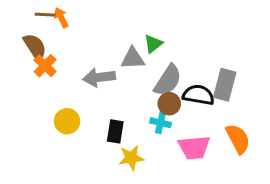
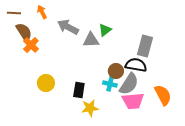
brown line: (45, 15) -> (14, 13), moved
gray arrow: (99, 77) -> (68, 27), moved, turned 35
gray semicircle: (168, 80) -> (129, 84), moved
gray rectangle: (225, 85) -> (145, 46), moved

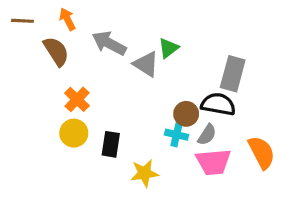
brown semicircle: (24, 32) -> (56, 51), moved
gray triangle: (91, 40) -> (146, 64), turned 36
orange cross: (31, 45) -> (77, 99), moved
gray semicircle: (129, 84) -> (207, 135), size x0.6
black rectangle: (79, 90) -> (111, 144), moved

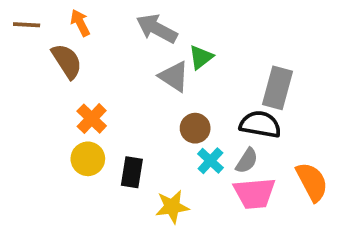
gray arrow: (109, 43) -> (157, 29), moved
brown circle: (186, 114) -> (195, 128), moved
cyan cross: (177, 135) -> (210, 161), turned 30

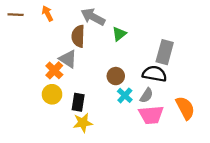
brown semicircle: (67, 61) -> (78, 36), moved, turned -145
gray triangle: (174, 76) -> (68, 59), moved
yellow star: (172, 207) -> (83, 123), moved

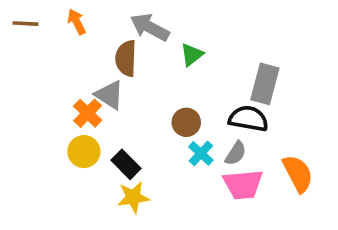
black rectangle: (78, 102) -> (126, 164), turned -54

